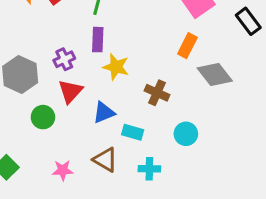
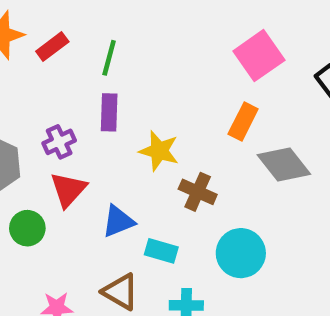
yellow star: (116, 67) -> (159, 151), moved
cyan circle: (186, 134) -> (241, 253), size x1.4

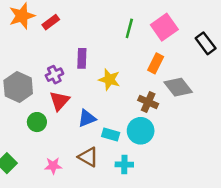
green line: (109, 58) -> (129, 28), moved
brown cross: (198, 192) -> (148, 102), moved
cyan circle: (241, 253) -> (141, 131), moved

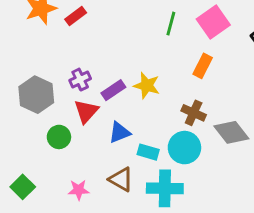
purple rectangle: (82, 58) -> (113, 90), moved, turned 54
gray diamond: (178, 87) -> (231, 132), moved
cyan cross: (124, 164) -> (165, 188), size x1.6

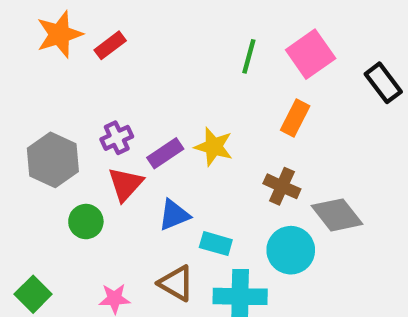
cyan circle: (184, 148) -> (291, 250), moved

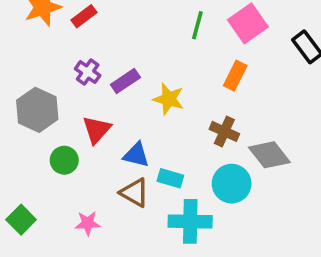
purple cross: (117, 138) -> (88, 72), moved, turned -30
purple rectangle: (165, 153) -> (125, 81), moved
blue triangle: (174, 215) -> (136, 155), turned 36
brown triangle: (176, 283) -> (134, 193), moved

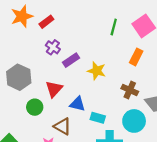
purple cross: (88, 72) -> (53, 47), moved
brown triangle: (134, 193) -> (62, 126), moved

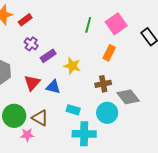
brown cross: (130, 90) -> (103, 84), turned -35
blue triangle: (77, 104) -> (53, 87), moved
green circle: (35, 107) -> (14, 116), moved, size x1.5

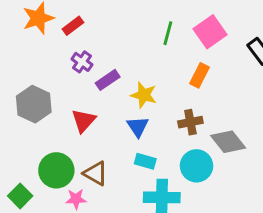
blue triangle: (53, 87) -> (138, 127), moved, turned 42

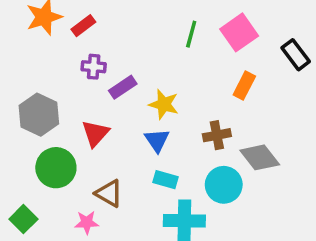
purple cross: (82, 62) -> (94, 67), turned -30
orange rectangle: (200, 75) -> (244, 86), moved
green circle: (56, 170) -> (56, 168), moved

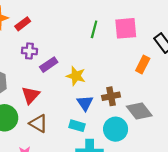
pink square: (239, 32) -> (126, 28), turned 30
orange rectangle: (244, 86) -> (143, 65), moved
blue triangle: (157, 140) -> (85, 103), moved
brown triangle: (109, 193) -> (39, 123), moved

